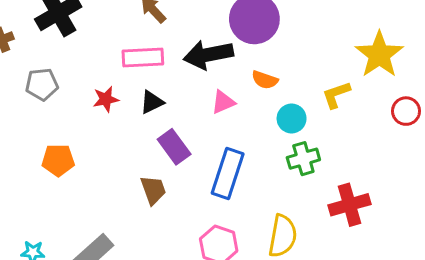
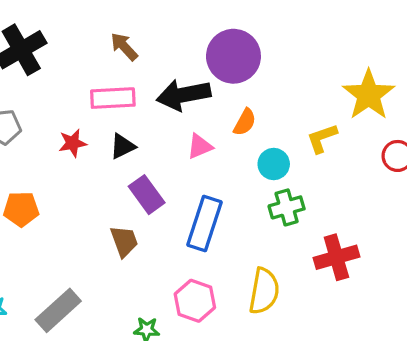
orange semicircle: (265, 80) -> (245, 122), turned -80

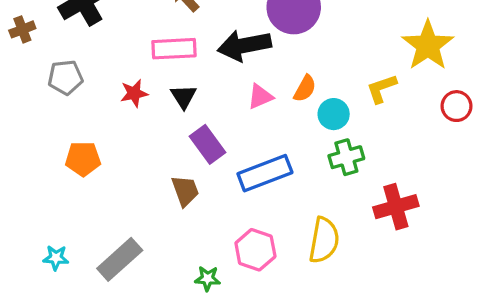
orange semicircle: (245, 122) -> (305, 89), moved
black triangle: (122, 146) -> (184, 97), turned -36
blue rectangle: (205, 224) -> (265, 173), turned 51

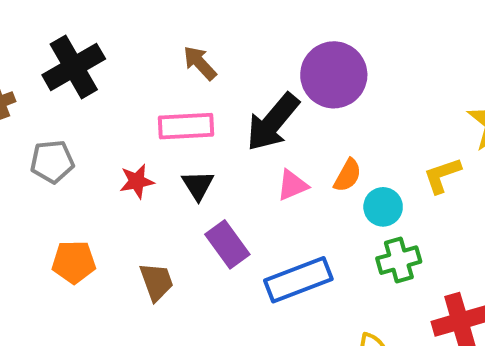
black arrow: (244, 45) -> (273, 122), turned -39
brown trapezoid: (185, 191) -> (156, 282), moved

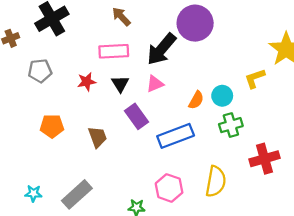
orange semicircle: (348, 175) -> (196, 100), moved
pink triangle: (292, 185) -> (155, 84), moved

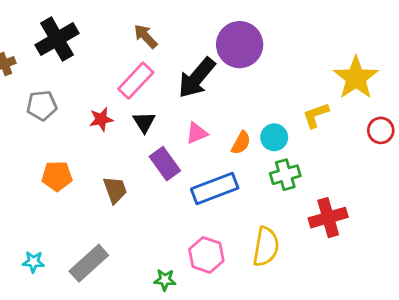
pink rectangle: (114, 51) -> (136, 81), turned -44
pink triangle: (155, 84) -> (197, 133), moved

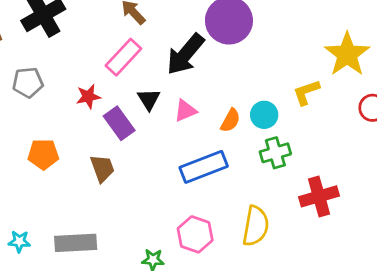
black triangle: (144, 122) -> (149, 99), moved
purple rectangle: (165, 164) -> (119, 123), moved
gray rectangle: (89, 263) -> (76, 243), turned 39

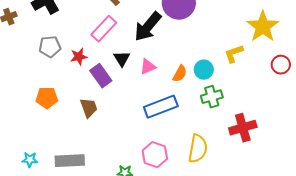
gray pentagon: (28, 82) -> (50, 47), moved

